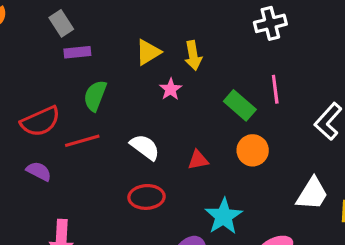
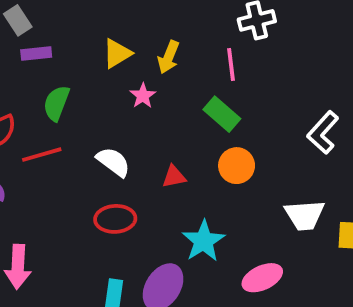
yellow arrow: (193, 55) -> (169, 57), turned 32
pink line: (275, 89) -> (231, 64), moved
white trapezoid: (312, 194) -> (305, 215), turned 54

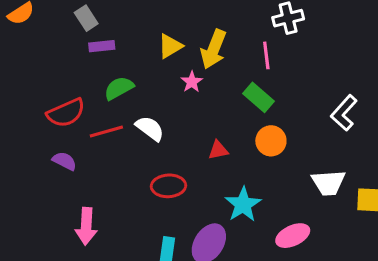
yellow arrow: (169, 57) -> (214, 49), size x1.4
green semicircle: (56, 103) -> (119, 88), turned 40
white semicircle: (113, 162) -> (150, 128), moved

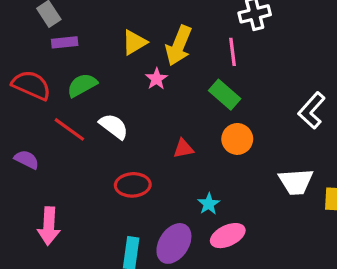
red semicircle: (66, 113) -> (31, 85), moved, turned -132
red line: (106, 132) -> (69, 129), turned 52
cyan star: (243, 205) -> (209, 204), size x0.6
pink ellipse: (293, 236) -> (228, 236), moved

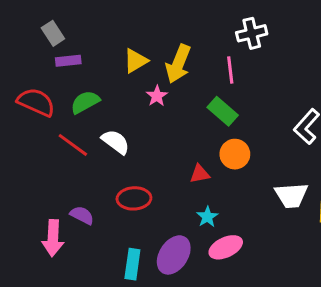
red triangle: (183, 148) -> (200, 174), moved
purple semicircle: (27, 160) -> (82, 215), moved

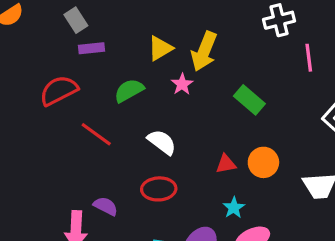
pink line: (230, 70) -> (309, 58), moved
red semicircle: (36, 102) -> (59, 90), turned -51
green semicircle: (85, 102) -> (129, 90), moved
white semicircle: (116, 142) -> (162, 142), moved
orange circle: (235, 154) -> (263, 162), moved

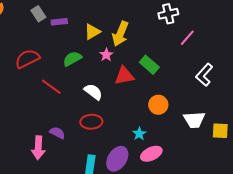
purple rectangle: (92, 48) -> (59, 22), moved
pink line: (309, 58) -> (187, 38), turned 48
red triangle: (226, 164) -> (124, 76), moved, size x1.5

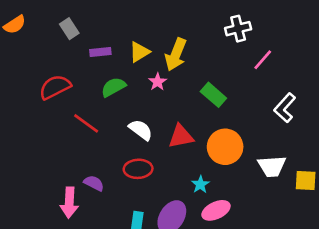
purple rectangle: (59, 22) -> (100, 52), moved
red triangle: (124, 76) -> (181, 136), moved
orange circle: (158, 105) -> (225, 147), size x1.4

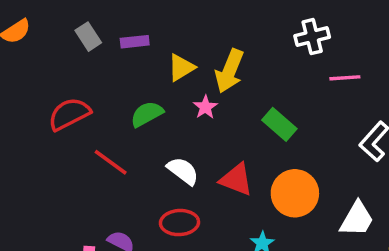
purple rectangle: (100, 52) -> (135, 42), moved
pink line: (263, 60) -> (345, 78), turned 45
red triangle: (181, 136) -> (236, 179), turned 32
white trapezoid: (272, 166) -> (357, 219), turned -56

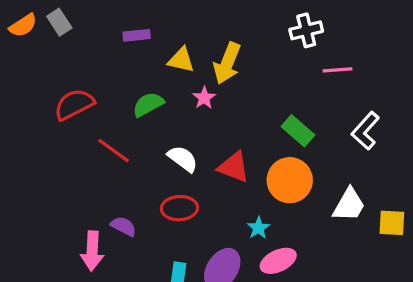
gray rectangle: (88, 37) -> (59, 22), moved
yellow triangle: (181, 68) -> (181, 60), turned 44
green rectangle: (279, 124) -> (298, 131), moved

